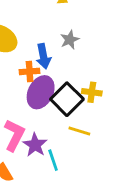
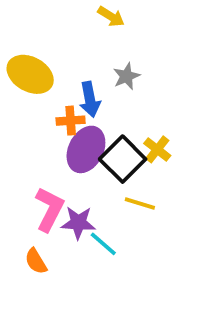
yellow cross: (92, 92) -> (157, 149), turned 30
purple star: (35, 145) -> (78, 223), turned -30
cyan line: (53, 160) -> (103, 244), turned -30

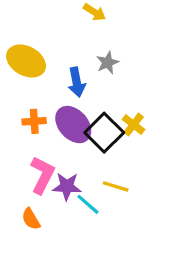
orange cross: (71, 121) -> (34, 121), moved
purple ellipse: (86, 149) -> (73, 125), turned -69
yellow line: (140, 203) -> (116, 186), moved

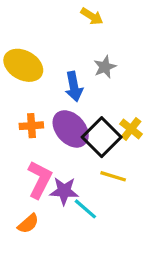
yellow line: (116, 186) -> (113, 176), moved
orange semicircle: (31, 219) -> (28, 224), turned -100

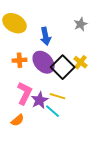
gray star: (105, 67) -> (81, 24), moved
yellow line: (113, 176) -> (58, 96), moved
purple star: (64, 191) -> (40, 100), turned -30

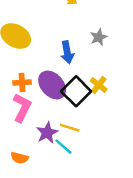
blue arrow: (46, 36) -> (67, 52), moved
pink L-shape: (25, 93) -> (22, 108), moved
orange semicircle: (18, 120) -> (19, 158), turned 56

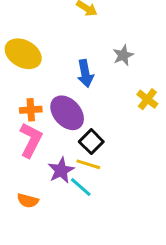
yellow cross: (99, 85) -> (147, 99), moved
black square: (76, 91) -> (91, 142), moved, size x0.7

